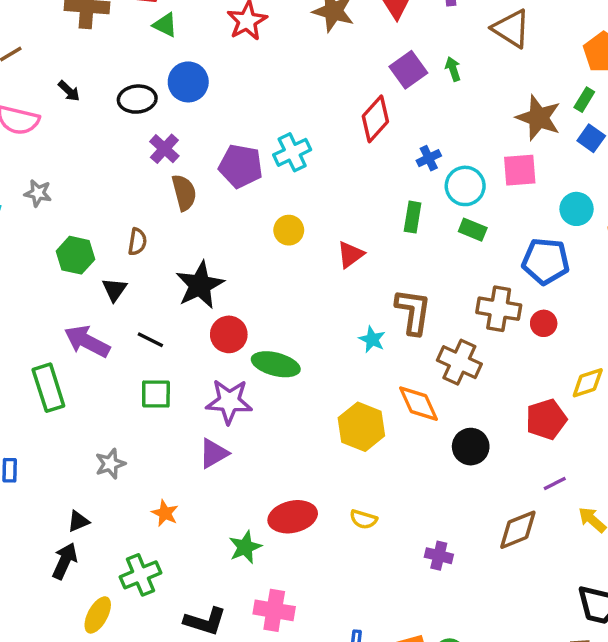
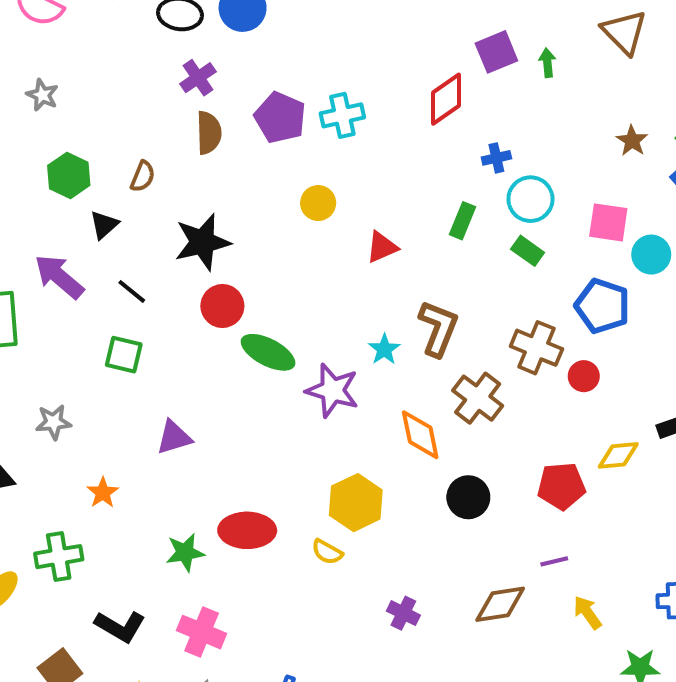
brown star: (539, 118) -> (632, 141), size x0.6
pink square: (520, 170) -> (608, 222), moved
purple star: (229, 401) -> (332, 390), moved
yellow hexagon: (361, 427) -> (356, 503), moved

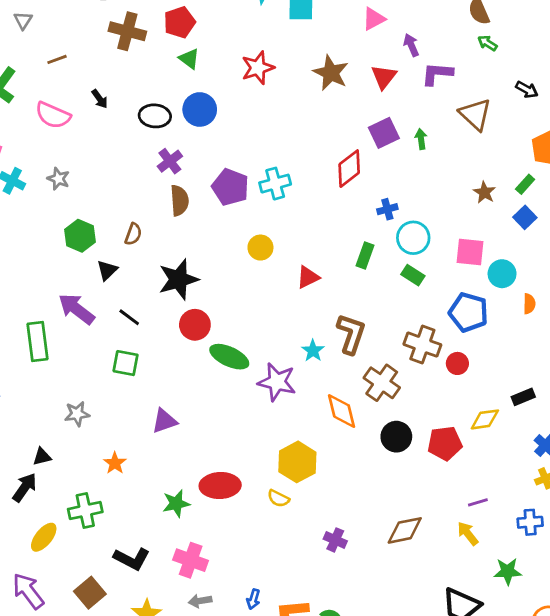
black circle: (468, 497) -> (396, 437), moved
purple line: (554, 561) -> (478, 502), moved

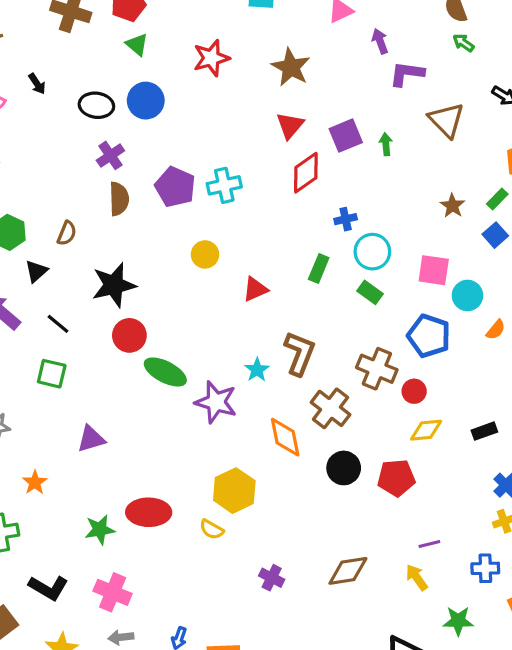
red triangle: (384, 77) -> (290, 125), moved
orange semicircle: (529, 304) -> (496, 330), turned 36
yellow diamond: (485, 419) -> (426, 430), moved

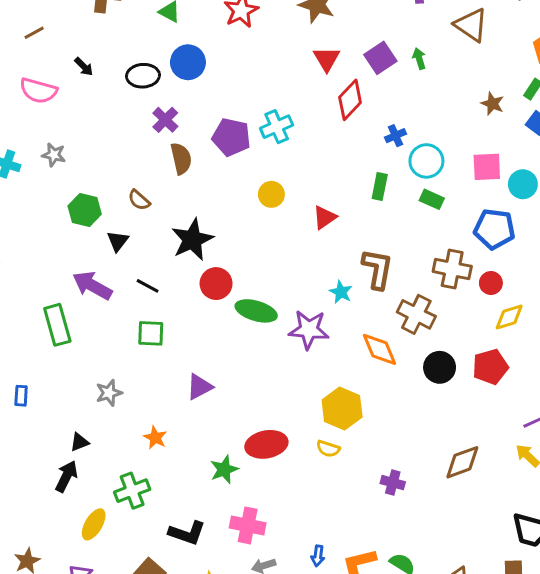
brown semicircle: (67, 233) -> (139, 200), turned 120

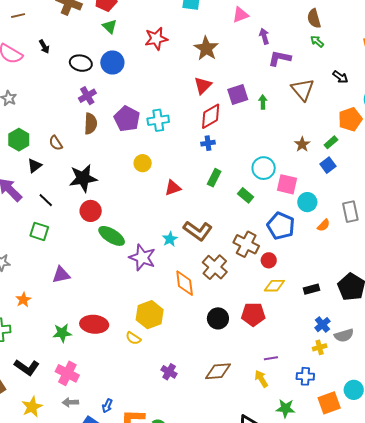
blue cross: (396, 136) -> (208, 143), moved
cyan circle: (426, 161) -> (264, 168), moved
brown L-shape: (377, 269) -> (198, 231), turned 100
black circle: (440, 367) -> (218, 318), moved

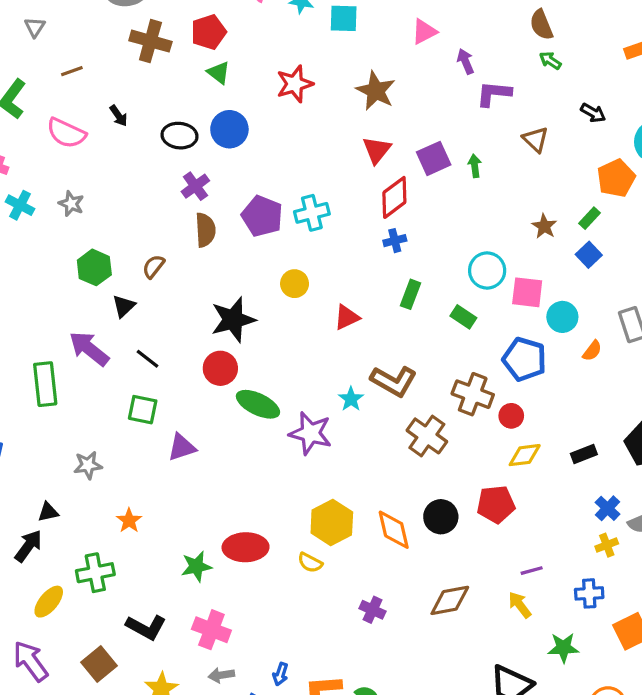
brown triangle: (303, 90) -> (536, 139), size x0.7
brown semicircle: (56, 143) -> (153, 266), turned 77
black star: (83, 178) -> (233, 320), moved
purple triangle: (61, 275) -> (182, 447), moved
orange diamond: (185, 283) -> (394, 530), moved

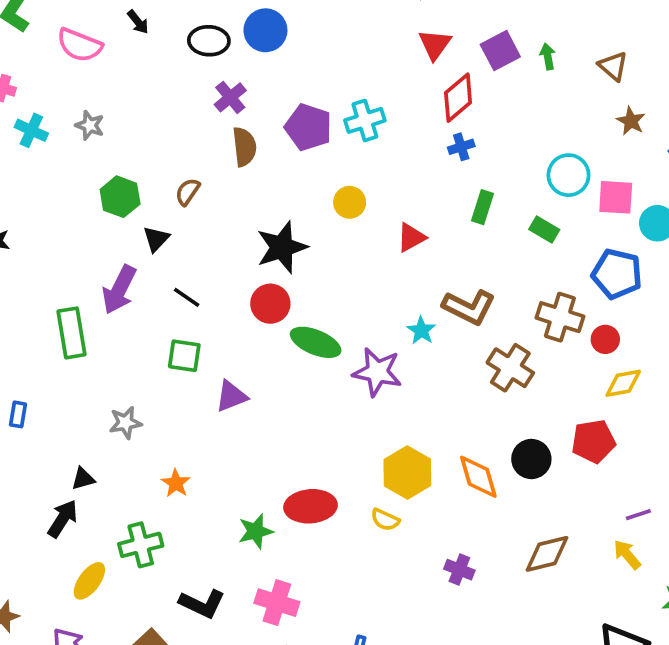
brown triangle: (536, 139) -> (613, 66), moved
purple arrow: (89, 349) -> (119, 290), turned -99

